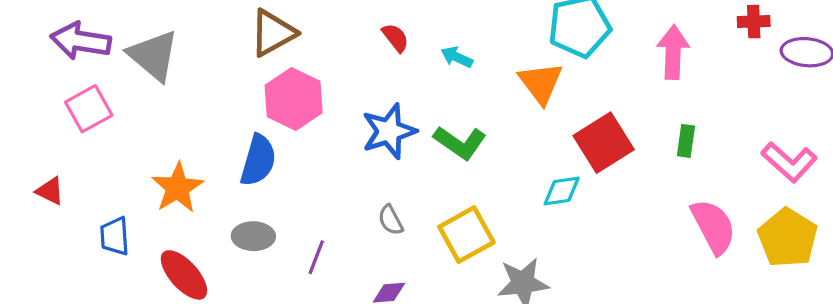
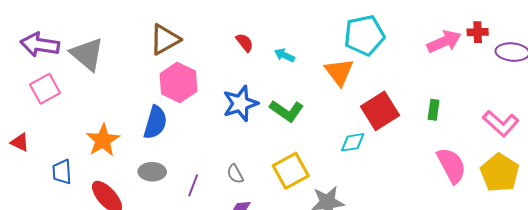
pink arrow: (673, 52) -> (444, 42), moved, turned 64
gray semicircle: (391, 220) -> (235, 174), moved

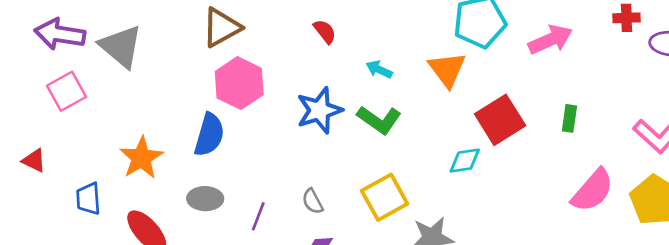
pink arrow: (444, 42) -> (550, 40), moved
cyan arrow: (284, 55) -> (379, 70), moved
pink semicircle: (451, 165) -> (593, 190), turned 69

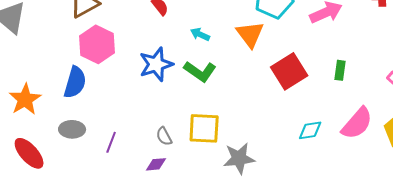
cyan diamond: (465, 161) -> (310, 130), moved
yellow square: (385, 197) -> (204, 128), turned 32
gray semicircle: (313, 201) -> (164, 136), moved

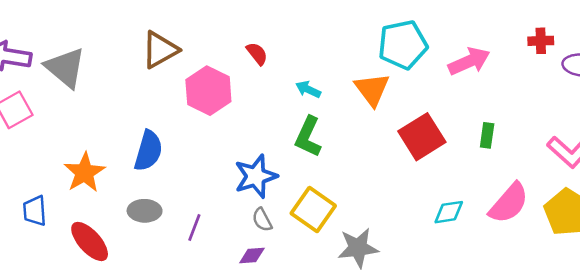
pink hexagon: (97, 44) -> (208, 91), moved
blue star: (156, 64) -> (256, 176), moved
green L-shape: (200, 71) -> (308, 137), turned 80
yellow square: (204, 128) -> (313, 210), turned 32

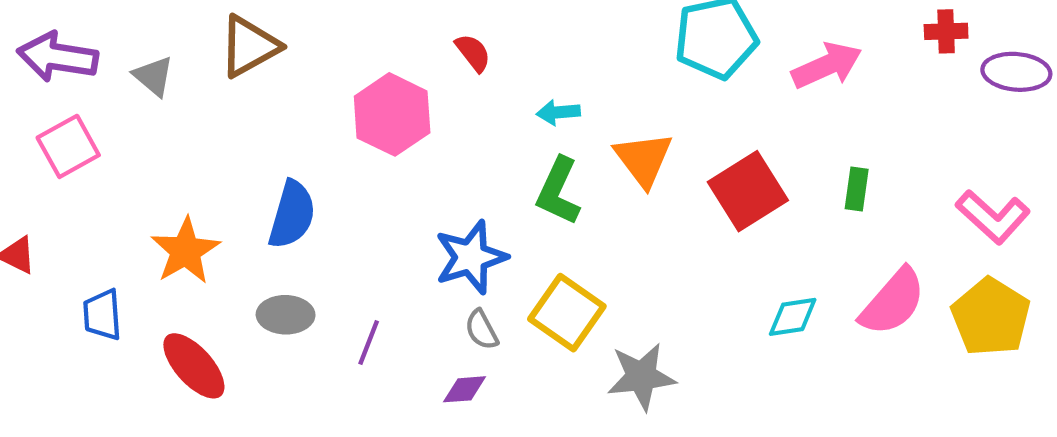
brown triangle: (160, 50) -> (249, 46), moved
gray triangle: (65, 68) -> (153, 76), size x0.6
cyan arrow: (308, 89) -> (558, 112), turned -30
orange triangle: (372, 89) -> (643, 159), moved

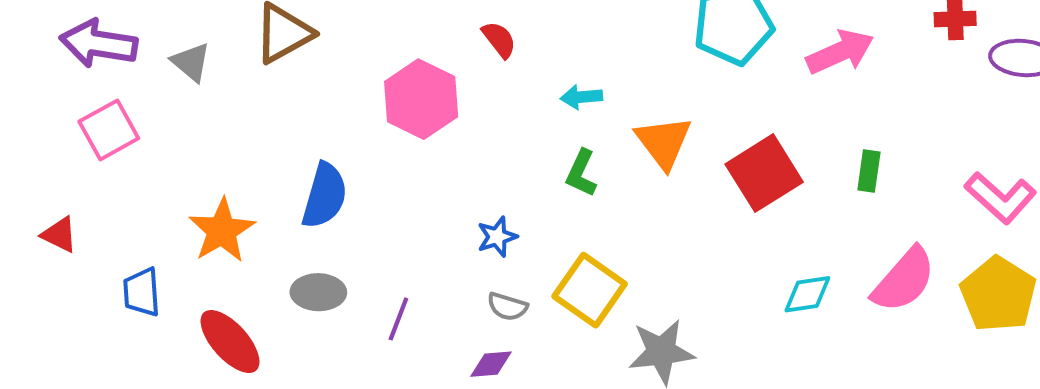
green L-shape: (558, 191) -> (581, 173), size x0.7
blue star: (471, 257) -> (497, 237), size x0.6
gray semicircle: (482, 330) -> (507, 307), turned -45

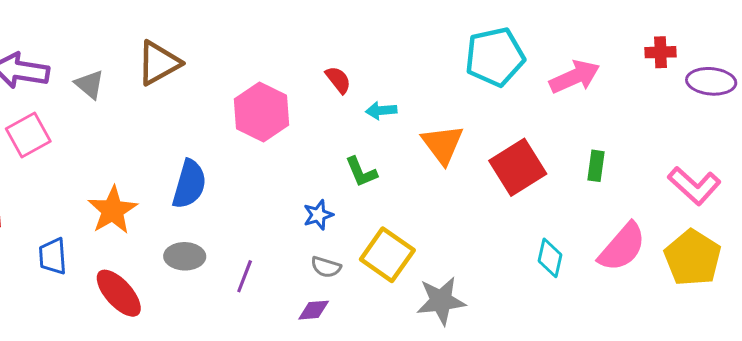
red semicircle: (499, 39) -> (338, 80), moved
green L-shape: (581, 173) -> (361, 172), moved, turned -48
cyan diamond: (807, 294) -> (550, 258), turned -69

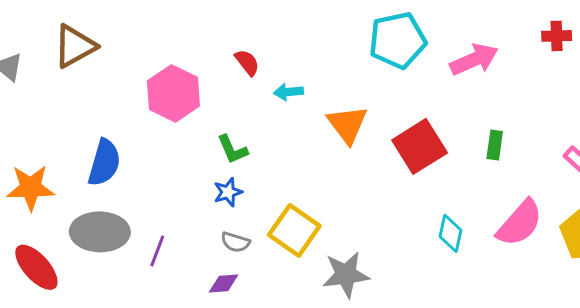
green L-shape: (361, 172) -> (232, 149), moved
orange star: (113, 210) -> (31, 188), turned 30
gray ellipse: (185, 256) -> (100, 232), size x1.5

